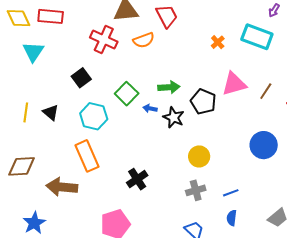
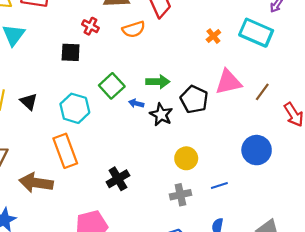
red cross: (104, 40) -> (90, 26), size x0.6
black square: (81, 78) -> (71, 52), moved, turned 36
blue line: (231, 193) -> (219, 186), moved

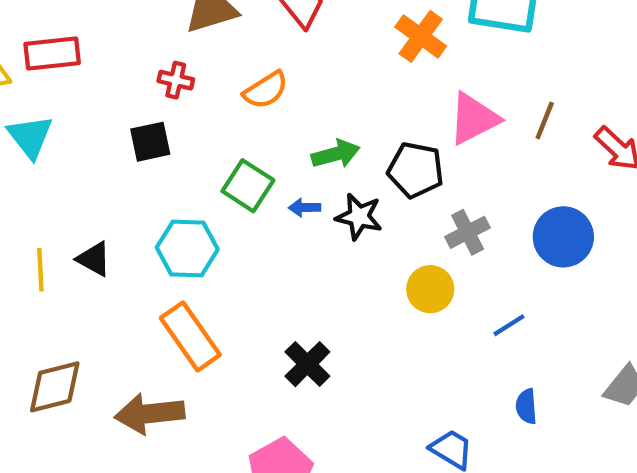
orange semicircle: (134, 29) -> (266, 90), moved
orange cross: (213, 36) -> (421, 36), size x1.6
gray cross: (180, 195) -> (468, 232), moved

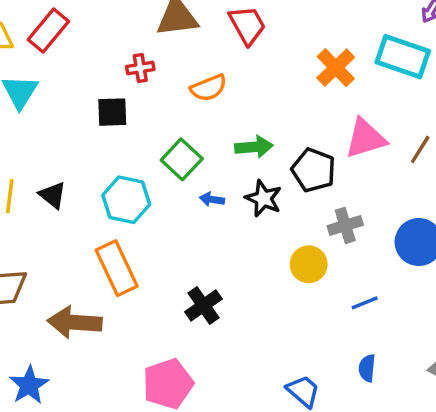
red rectangle: (52, 54) -> (48, 31), turned -54
red cross: (176, 80) -> (140, 68), turned -32
blue arrow: (304, 208) -> (212, 199), moved

